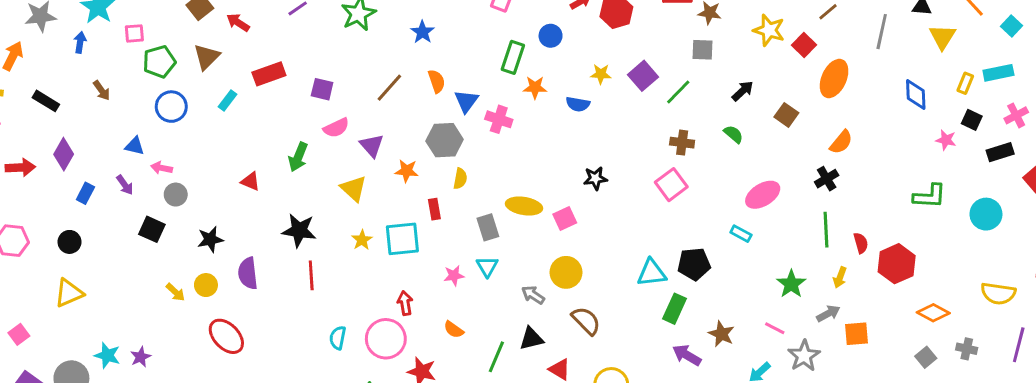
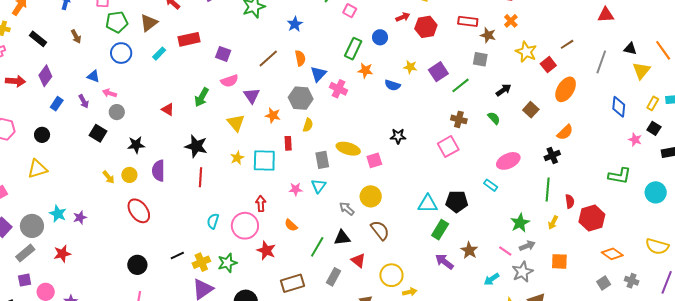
gray arrow: (828, 313) -> (527, 246), moved

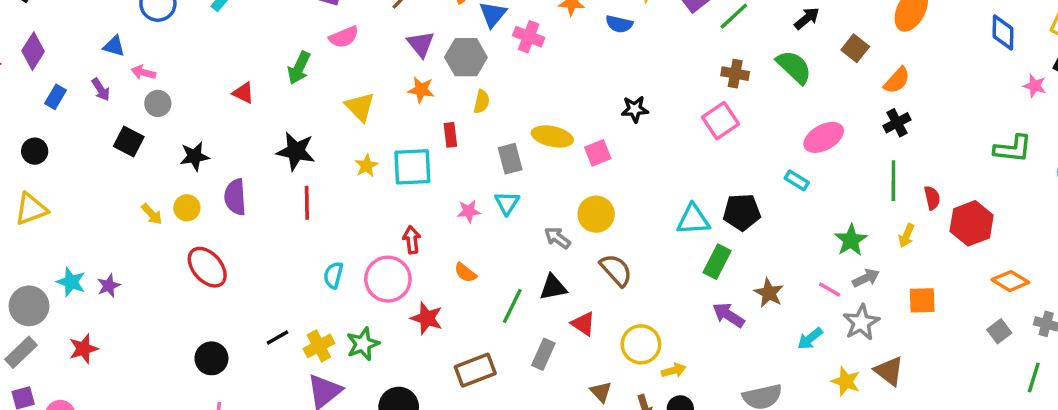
purple triangle: (252, 96) -> (421, 44), moved
green semicircle: (494, 118) -> (794, 67), size x1.6
orange semicircle: (565, 132) -> (897, 80), moved

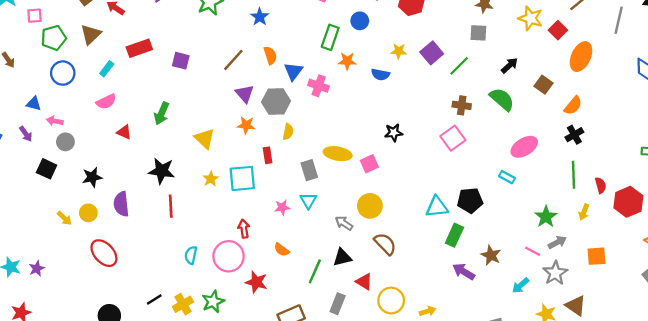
pink semicircle: (344, 37) -> (106, 102), moved
yellow circle: (641, 344) -> (391, 301), moved

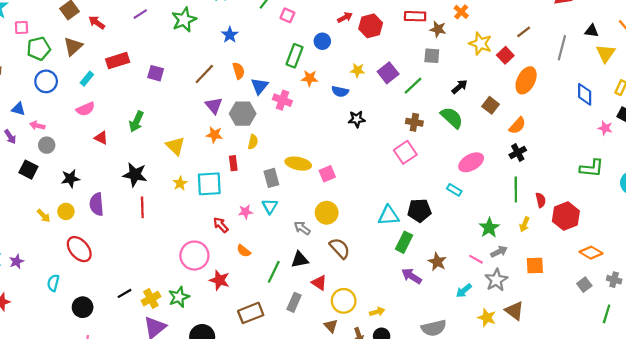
black star: (394, 133) -> (357, 119), moved
red arrow: (244, 229) -> (221, 225), moved, turned -35
cyan semicircle: (191, 255) -> (53, 283), moved

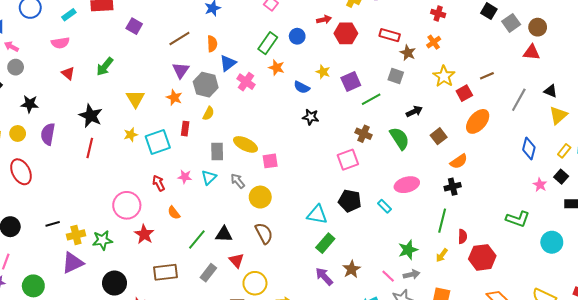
cyan square: (209, 184) -> (158, 142), turned -30
black pentagon: (419, 210) -> (350, 201), moved
gray arrow: (302, 228) -> (238, 181), moved

